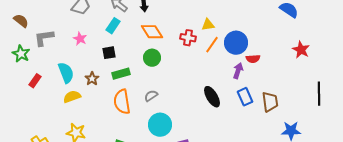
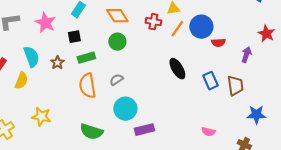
pink star: (80, 39) -> (45, 23), size x1.5
purple arrow: (238, 71) -> (246, 55), moved
yellow semicircle: (72, 97) -> (21, 81), moved, turned 132
black ellipse: (212, 97) -> (177, 69), moved

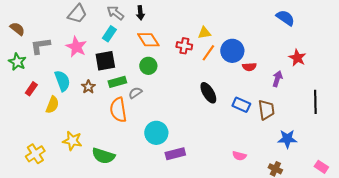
black square: (74, 37) -> (105, 61), size x1.5
gray semicircle: (116, 80) -> (135, 93), moved
blue rectangle: (210, 81) -> (241, 105), turned -42
green semicircle: (91, 132) -> (103, 156), moved

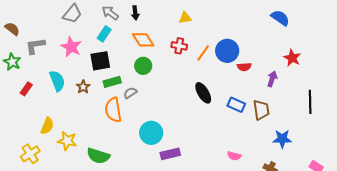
yellow triangle: (204, 33) -> (185, 18), moved
yellow semicircle: (52, 105) -> (47, 126), moved

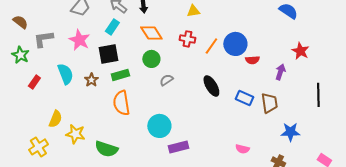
gray semicircle: (130, 93) -> (166, 80), moved

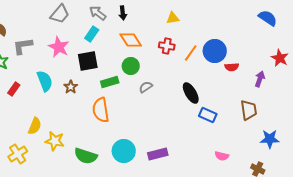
green rectangle: (120, 75) -> (110, 82), moved
blue rectangle: (244, 98) -> (208, 115), moved
cyan circle: (159, 126) -> (124, 151), moved

